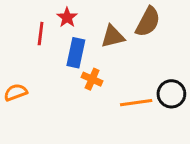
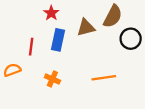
red line: (41, 34) -> (31, 47), moved
orange cross: (92, 79) -> (52, 79), moved
black circle: (171, 94) -> (131, 39), moved

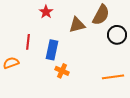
blue rectangle: (58, 40) -> (52, 50), moved
orange line: (104, 78) -> (113, 77), moved
orange cross: (52, 79) -> (62, 71), moved

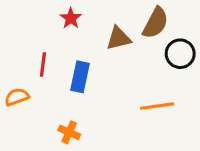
orange cross: (62, 71) -> (69, 132), moved
orange line: (113, 77) -> (157, 106), moved

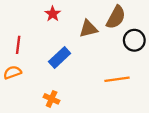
red line: (43, 64) -> (18, 45), moved
blue rectangle: (80, 77) -> (60, 57), turned 35

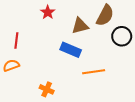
blue rectangle: (60, 57) -> (71, 50), moved, turned 66
orange line: (117, 79) -> (94, 72), moved

